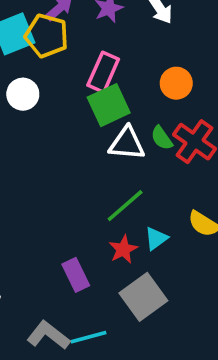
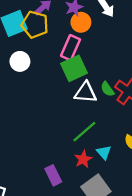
orange circle: (176, 83) -> (81, 22), moved
cyan triangle: (156, 238) -> (104, 152), turned -35

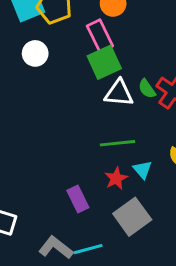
pink rectangle: (71, 48) -> (100, 36), turned -50
green line: (84, 132) -> (118, 143), turned 35

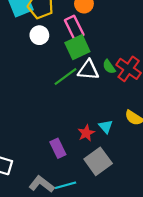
white circle: (35, 53) -> (39, 35), moved
green line: (118, 143) -> (65, 76), moved, turned -30

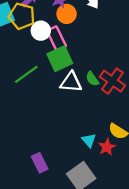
white circle: (39, 35) -> (41, 31), moved
green line: (65, 76) -> (26, 74), moved
red star: (86, 133) -> (107, 147), moved

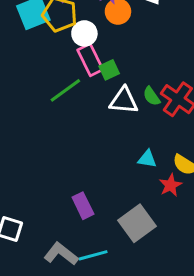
pink rectangle: (56, 38) -> (90, 60), moved
green square: (60, 59) -> (109, 70), size x0.6
cyan triangle: (89, 140) -> (147, 159), moved, turned -40

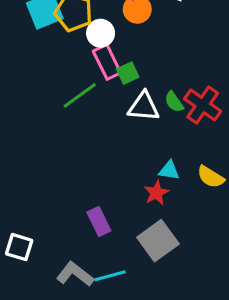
red star: (171, 185) -> (156, 193), moved

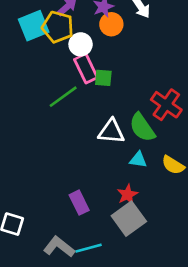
green square: (128, 73) -> (103, 78), turned 30
green semicircle: (174, 102) -> (142, 127), moved, size x1.6
white triangle: (144, 107) -> (111, 132), moved
red star: (156, 193) -> (127, 195), moved

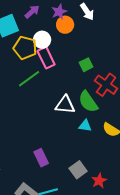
yellow pentagon: (58, 27) -> (25, 48), moved
green square: (103, 78) -> (86, 65), moved, turned -32
red star: (127, 195) -> (99, 181), moved
gray square: (129, 219) -> (78, 170), size x0.7

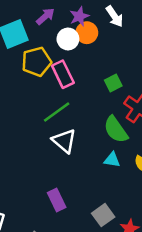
white circle: (42, 40) -> (68, 39), moved
yellow pentagon: (25, 48) -> (37, 62), turned -30
green line: (29, 79) -> (57, 112), moved
white triangle: (65, 105) -> (64, 141), moved, turned 35

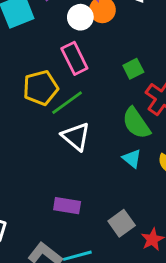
yellow pentagon: (37, 62) -> (41, 88), moved
cyan triangle: (112, 160) -> (132, 159), turned 30
purple rectangle: (57, 200) -> (67, 206), turned -55

